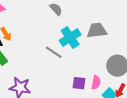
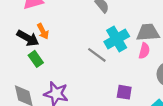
pink semicircle: (96, 83) -> (144, 51), moved

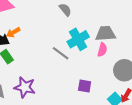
orange arrow: (43, 31) -> (13, 32), turned 88

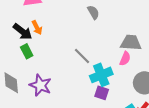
orange arrow: (13, 32) -> (37, 28), turned -96
cyan cross: (78, 39) -> (101, 75), moved

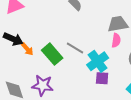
orange arrow: (37, 28) -> (27, 49), moved
green rectangle: (27, 51) -> (52, 54), moved, size x1.5

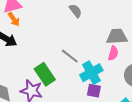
orange arrow: (27, 49) -> (14, 19), moved
green rectangle: (52, 54) -> (45, 74), moved

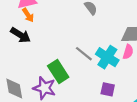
cyan cross: (91, 73) -> (107, 57), moved, turned -30

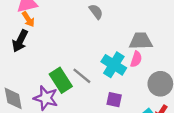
black arrow: (20, 35) -> (20, 41), turned 84
gray line: (84, 54) -> (82, 76), moved

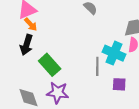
gray line: (82, 76) -> (97, 66), moved, turned 60
green rectangle: (61, 80) -> (50, 65), moved

